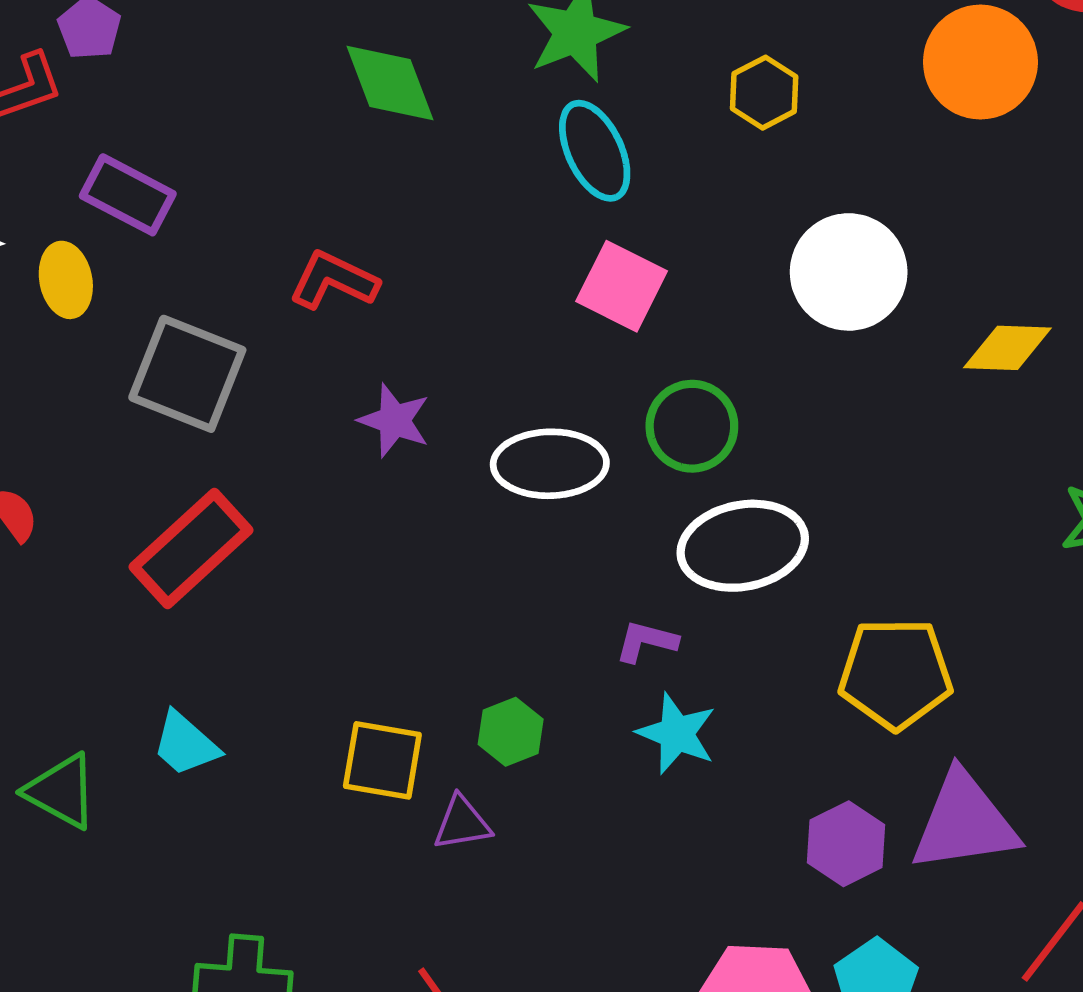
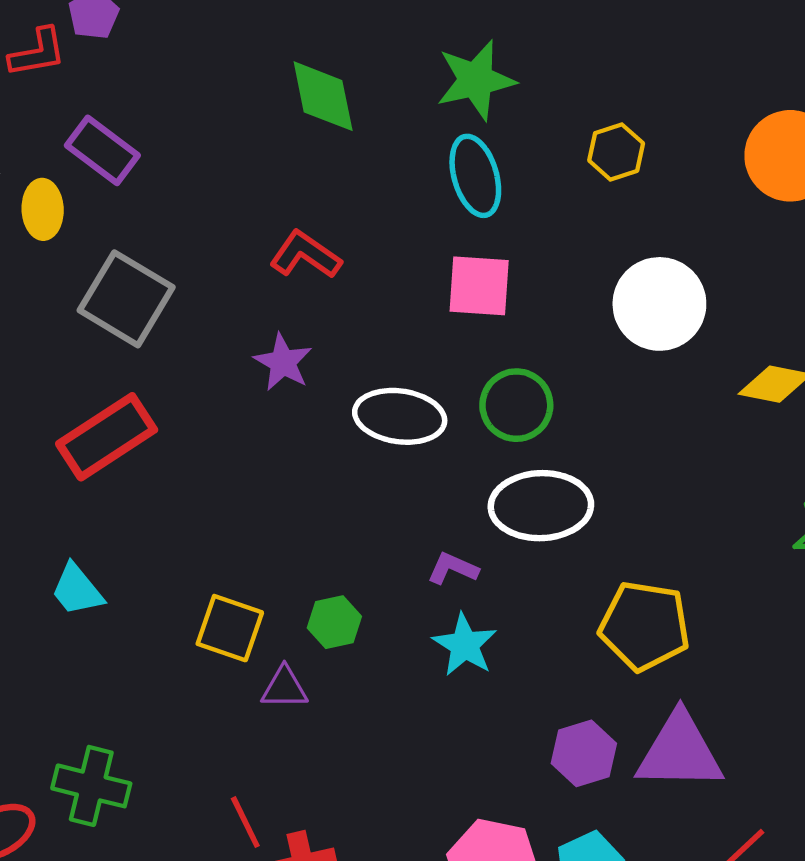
red L-shape: (334, 280) -> (305, 255), moved
pink square: (622, 286) -> (479, 286), turned -32

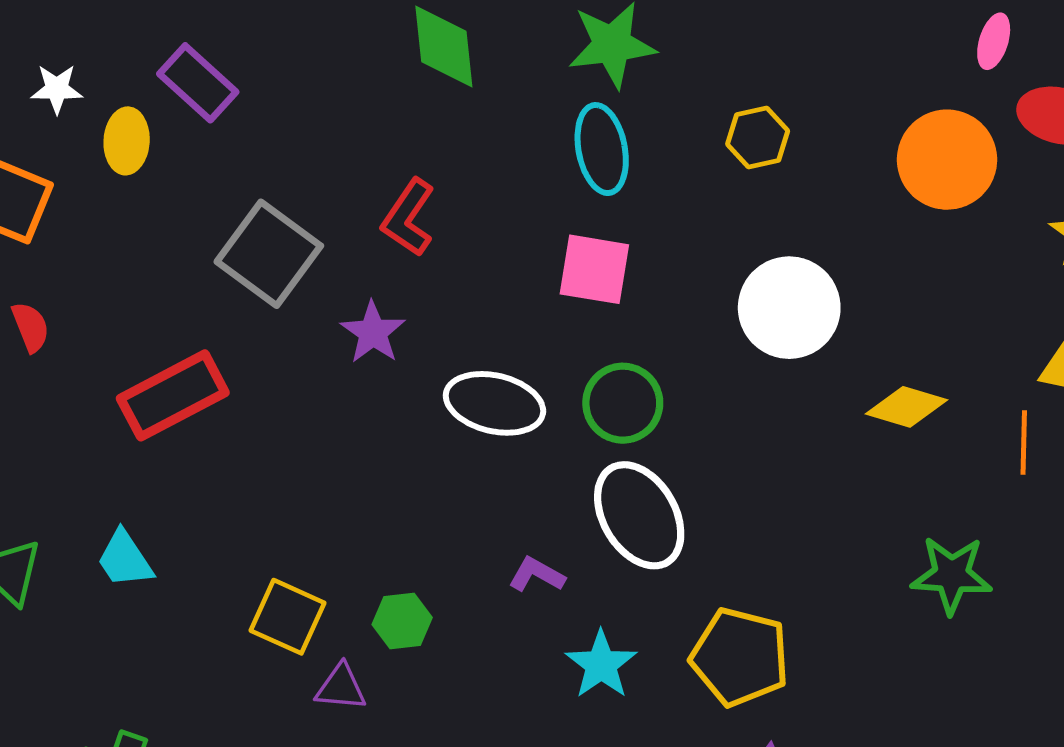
red L-shape: (305, 255) -> (408, 218), turned -96
gray square: (126, 299) -> (269, 254), moved
white ellipse: (541, 506) -> (639, 515), turned 56
cyan star: (465, 645) -> (601, 665), moved

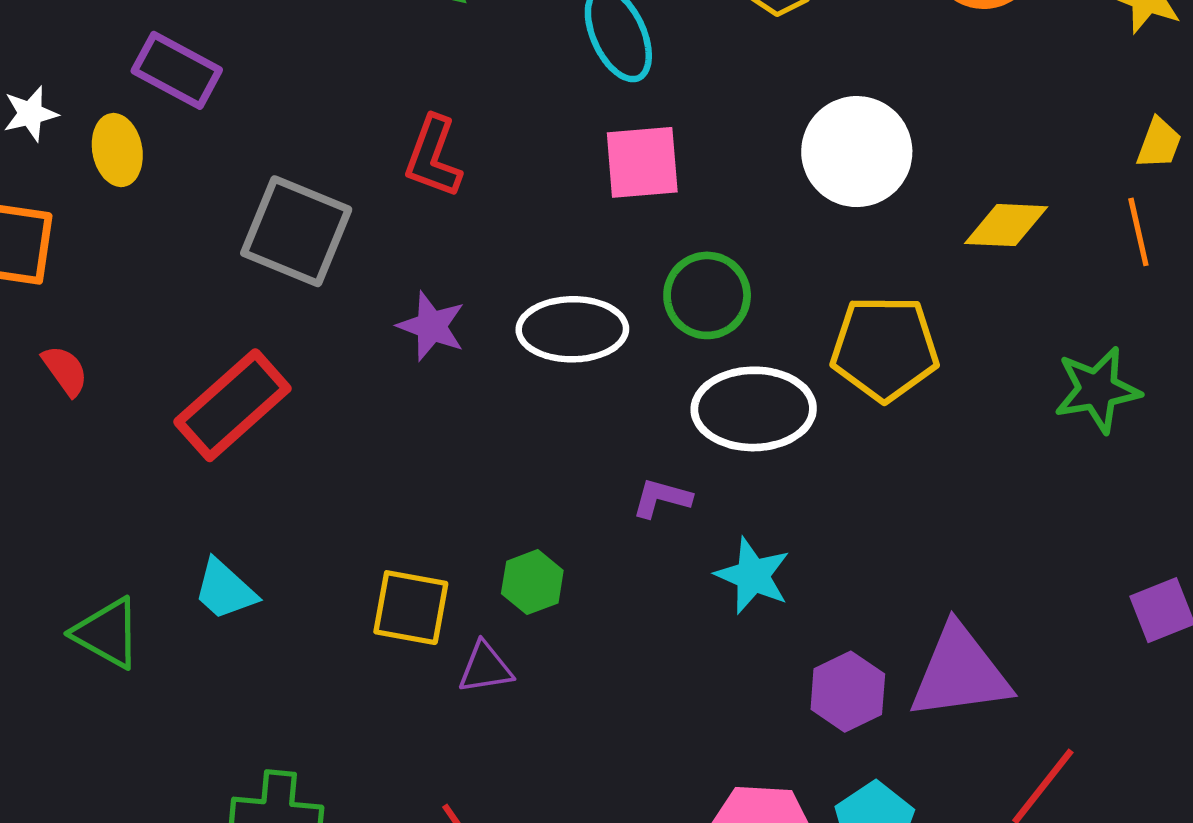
purple star: (373, 332) -> (431, 326), moved
white ellipse: (639, 515) -> (754, 409), turned -46
yellow pentagon: (740, 657) -> (885, 348), moved

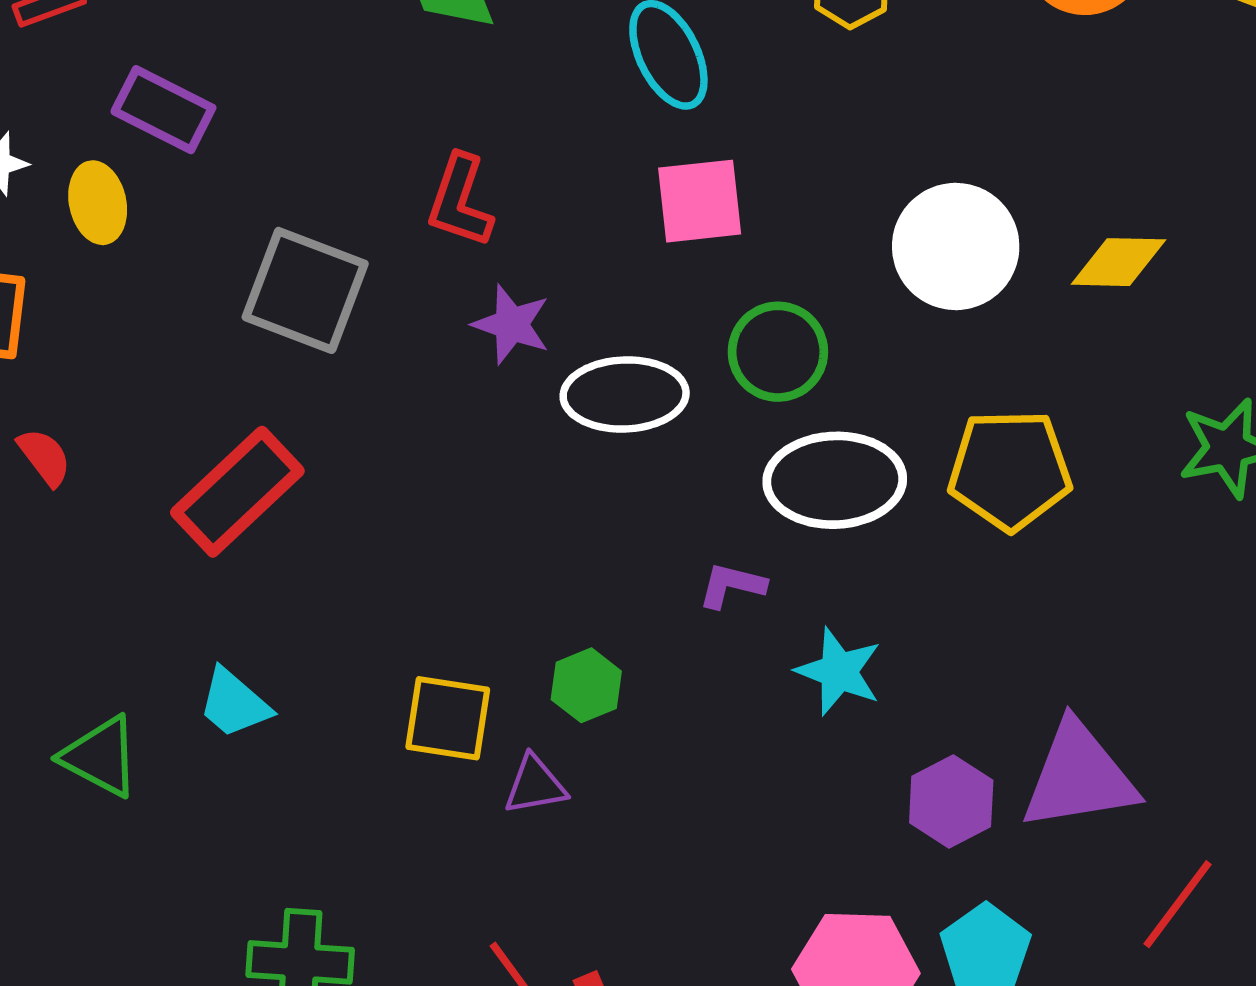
white circle: (857, 152) -> (956, 246), moved
purple star: (431, 326) -> (511, 324), moved
yellow pentagon: (885, 348) -> (1010, 470), moved

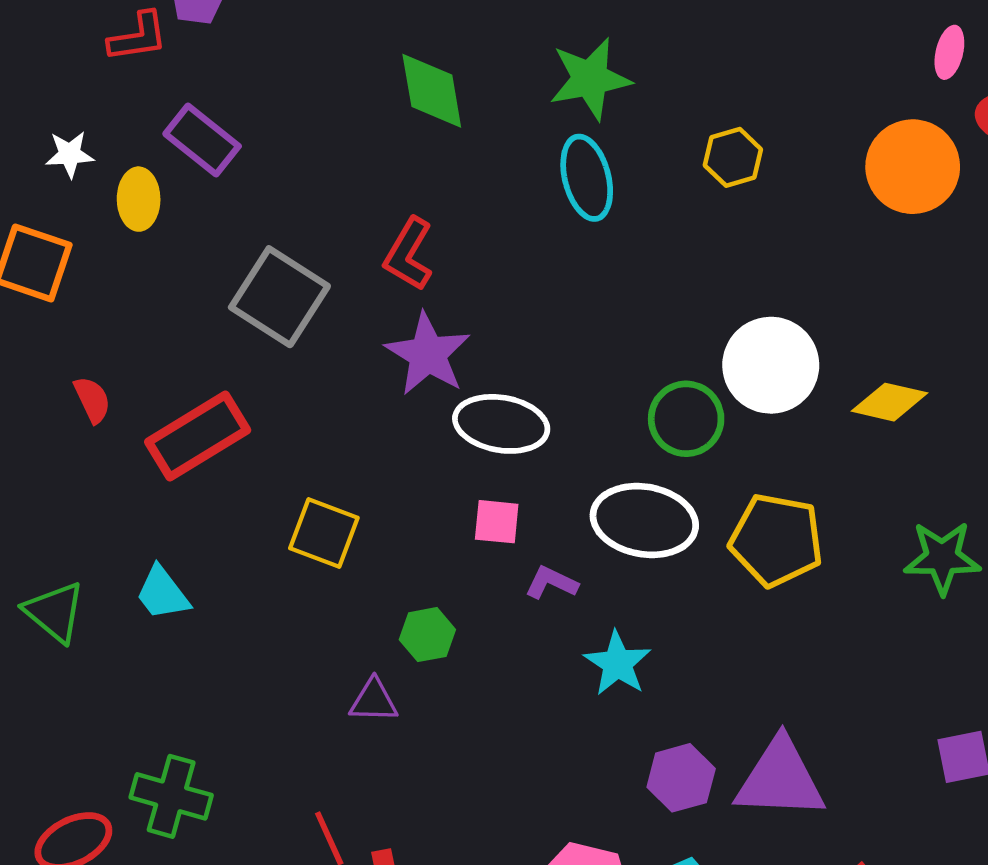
pink square: (700, 201) -> (497, 522), moved, size x0.7
purple star: (511, 324) -> (428, 354), size x1.4
green circle: (778, 352) -> (686, 419), moved
red semicircle: (44, 457) -> (92, 400), moved
yellow square: (448, 718) -> (324, 533), moved

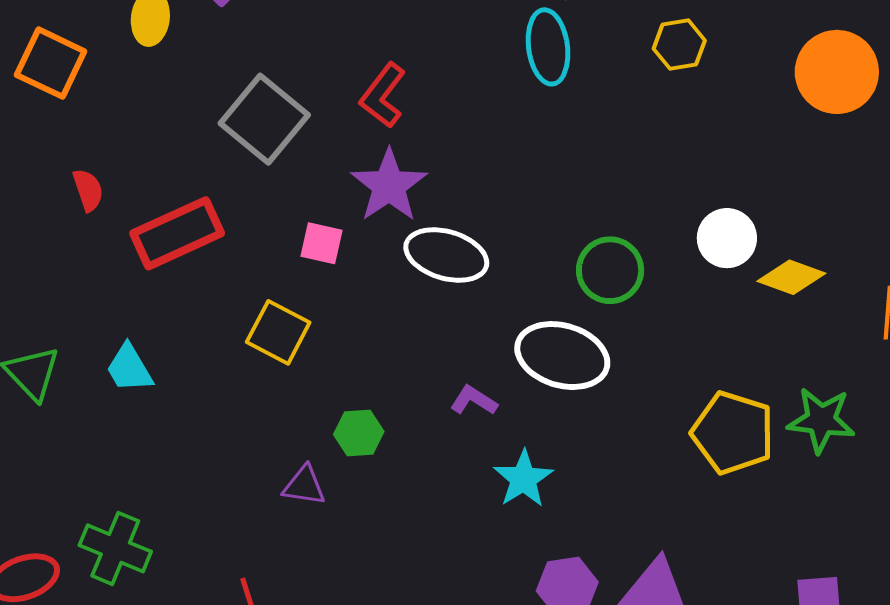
white circle: (771, 365) -> (727, 238), moved, size x0.7
pink square: (497, 522) -> (322, 243), moved
yellow pentagon: (776, 540) -> (733, 433), moved

